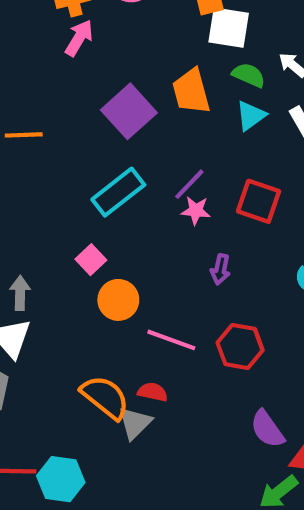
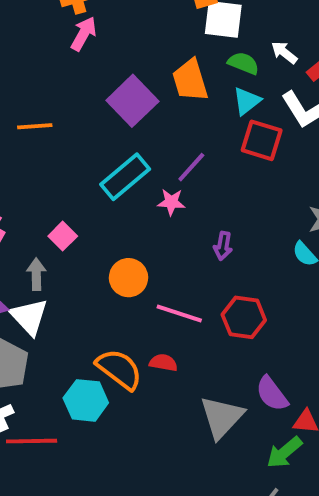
red square: (259, 201) -> (262, 140), moved
pink star: (196, 211) -> (171, 202), moved
pink square: (91, 260) -> (63, 236), moved
gray triangle: (135, 423) -> (222, 417), moved, size x1.4
cyan hexagon: (61, 479) -> (86, 400), moved

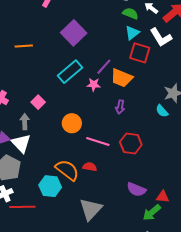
orange trapezoid: (190, 80) -> (122, 78), moved, turned -50
purple semicircle: (272, 394) -> (136, 189), moved, turned -30
gray triangle: (222, 417) -> (91, 209), moved

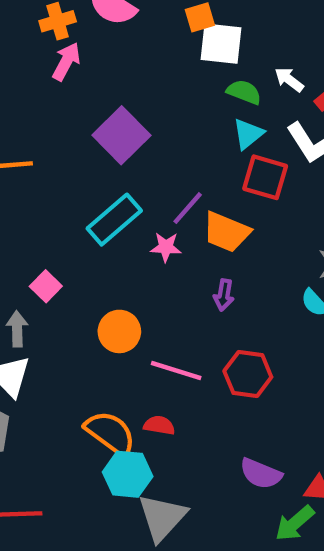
cyan hexagon: (50, 186) -> (128, 474), moved

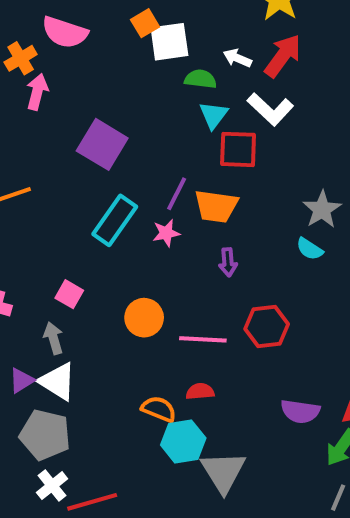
orange semicircle: (110, 433) -> (159, 409), size x0.7

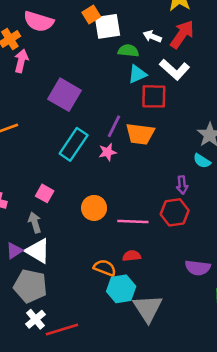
cyan triangle: (213, 115) -> (137, 74), turned 30
purple arrow: (228, 262) -> (182, 185), moved

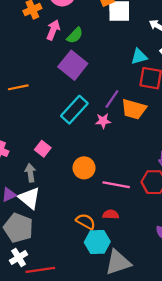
green semicircle: (128, 51) -> (75, 35), moved, turned 120
pink arrow: (21, 61) -> (53, 30), moved
gray triangle: (148, 308) -> (118, 262), turned 36

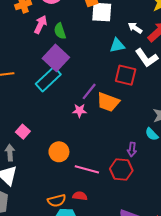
green semicircle: (75, 35) -> (60, 31), turned 112
cyan triangle: (139, 57) -> (117, 45), moved
cyan rectangle: (74, 110) -> (48, 79), moved
orange semicircle: (86, 222) -> (57, 201), turned 132

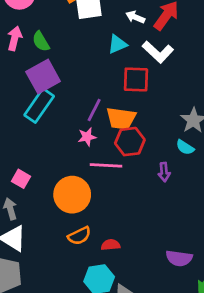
purple square: (56, 58) -> (43, 76), turned 30
orange circle: (59, 152) -> (72, 195), size x1.4
pink line: (87, 169) -> (106, 165), moved
red hexagon: (121, 170) -> (130, 142), moved
orange semicircle: (57, 201) -> (79, 236), moved

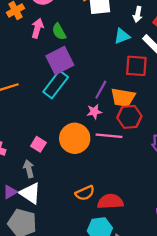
white arrow: (135, 17) -> (138, 14), turned -104
orange circle: (72, 195) -> (75, 138), moved
red semicircle: (111, 245) -> (110, 202), size x1.6

